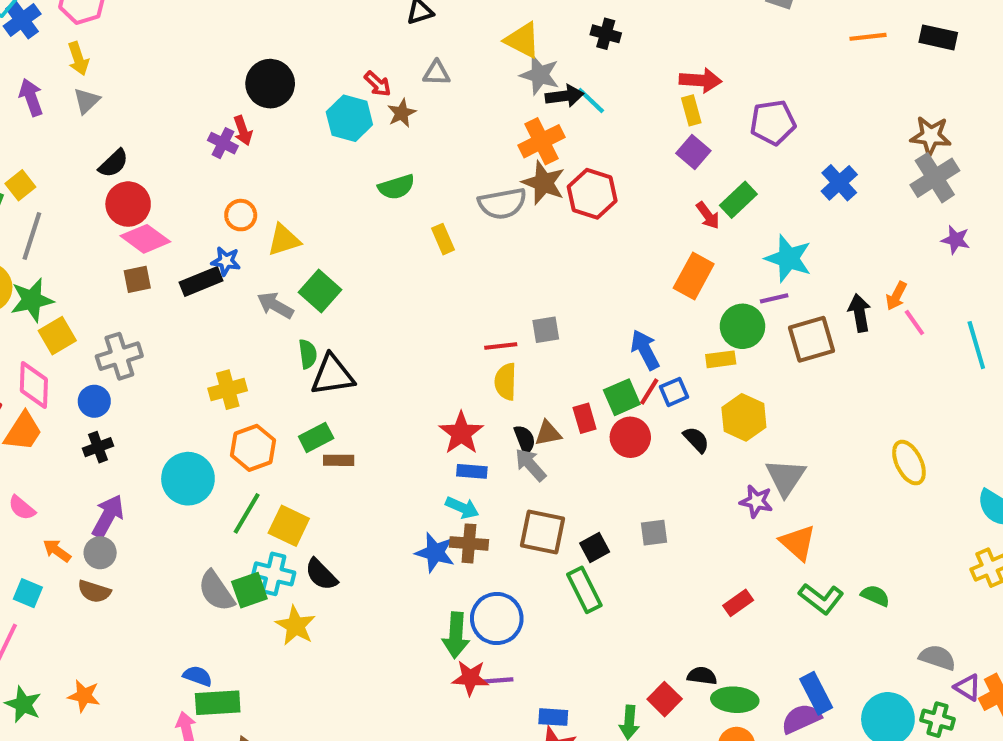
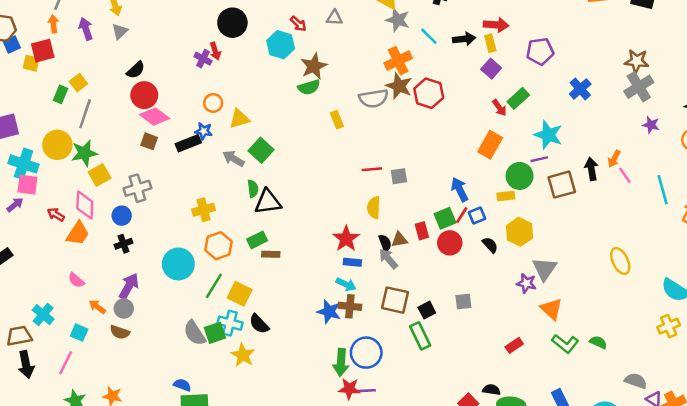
black arrow: (565, 96) -> (464, 39), moved
brown star: (402, 113) -> (314, 66), moved, size x1.5
brown square: (137, 279) -> (149, 141), turned 30
red line: (501, 346) -> (372, 169), moved

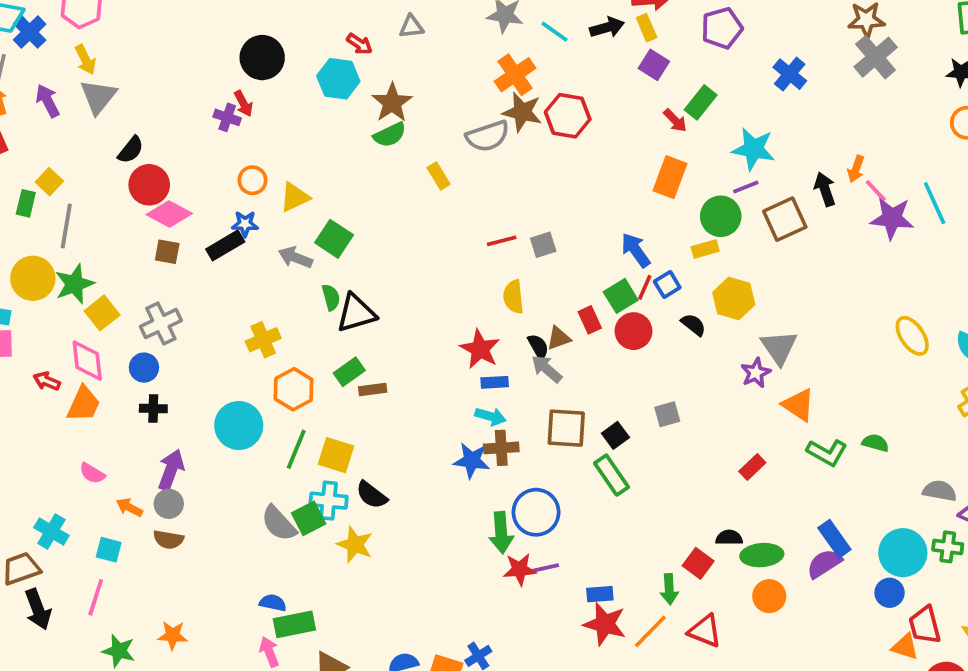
gray triangle: (120, 31) -> (98, 97), size x1.5
purple star: (651, 125) -> (892, 218), moved, size x1.6
black cross: (124, 244) -> (153, 409), turned 30
yellow ellipse: (620, 261) -> (912, 336), moved
purple star: (526, 283) -> (756, 373), turned -30

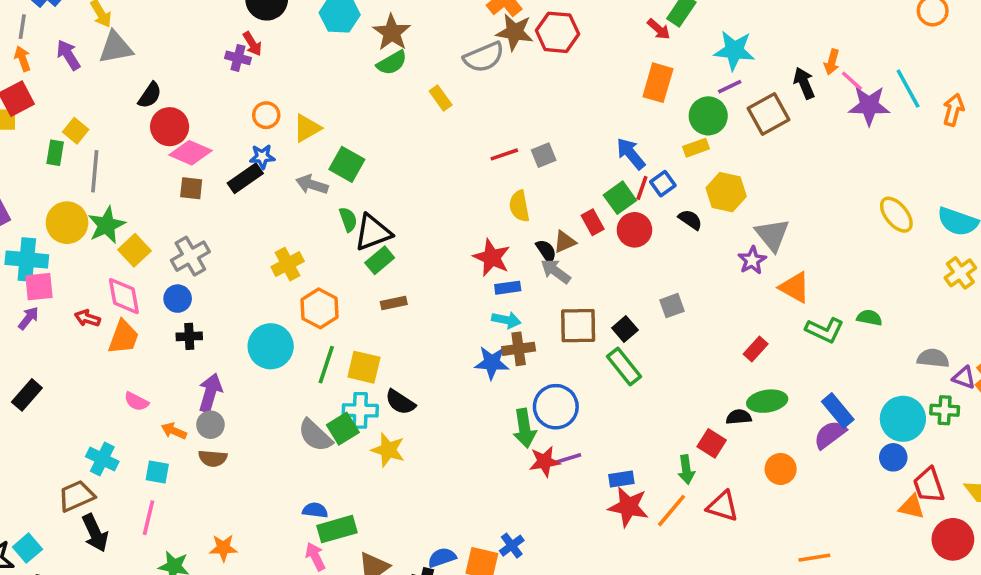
gray triangle: (98, 97) -> (116, 48), turned 45
green rectangle: (349, 372) -> (380, 260), moved
green ellipse: (762, 555) -> (767, 401), moved

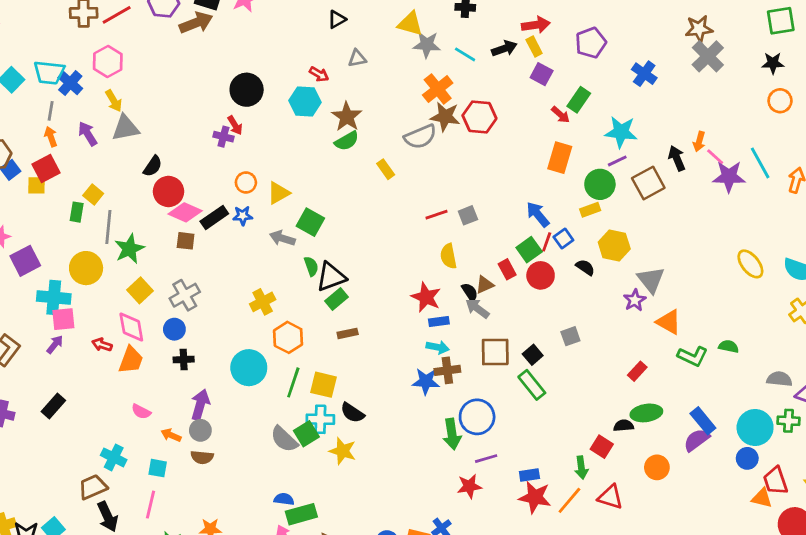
black rectangle: (245, 178) -> (214, 218), moved
green star: (106, 225) -> (129, 249), moved
red star: (544, 462) -> (469, 486), moved

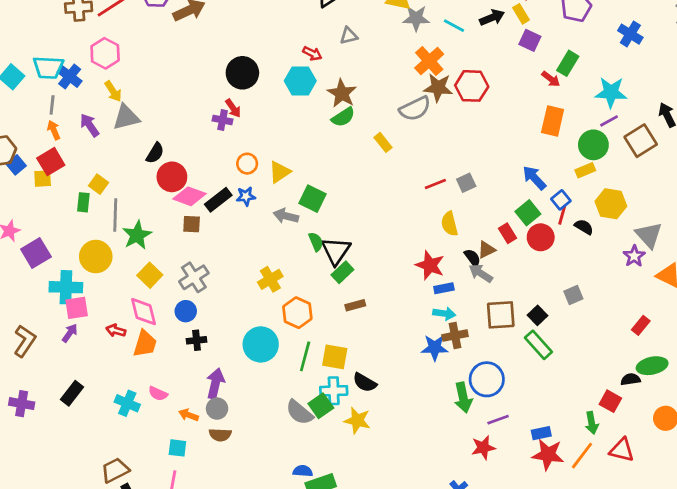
red line: (547, 242) -> (562, 215), moved
black triangle: (331, 277) -> (336, 251), turned -32
cyan cross: (114, 457) -> (127, 403), moved

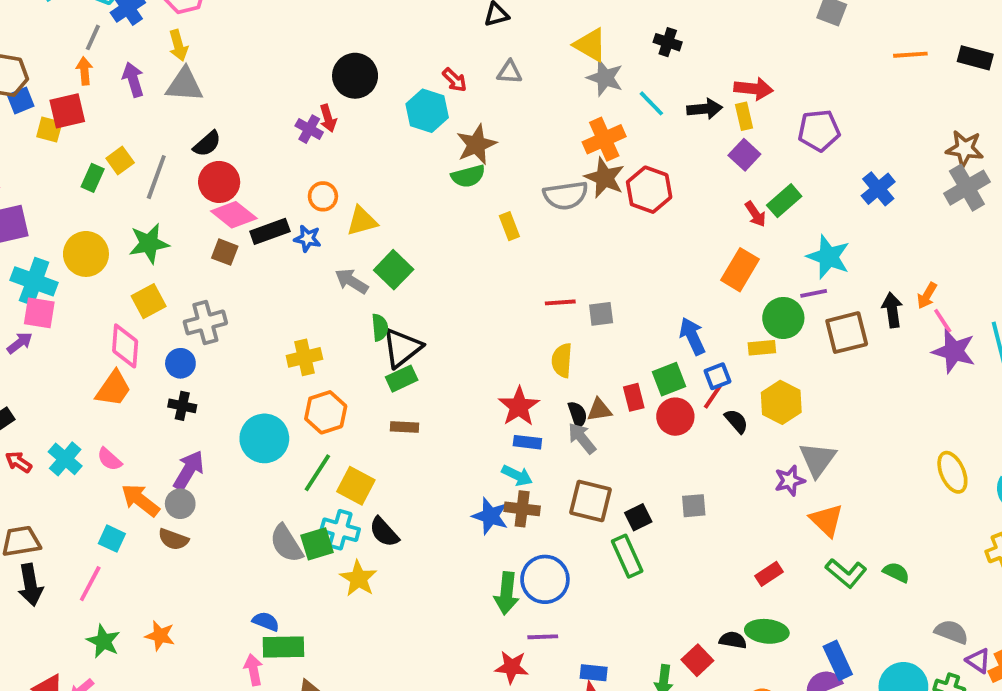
gray line: (115, 215) -> (156, 177), moved
red arrow: (116, 331) -> (19, 462), moved
orange arrow: (189, 415) -> (140, 500), size x1.5

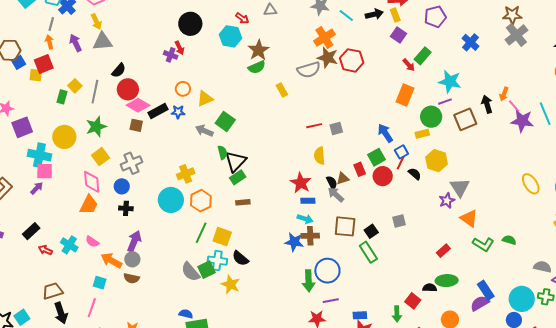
cyan circle: (264, 438) -> (171, 200), moved

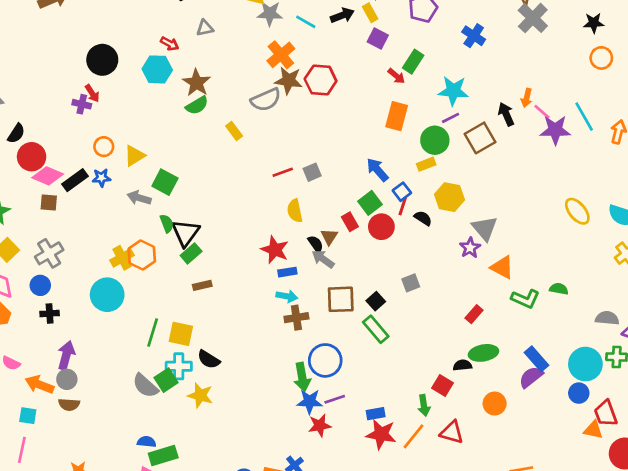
brown triangle: (343, 178) -> (329, 237), turned -32
orange hexagon: (201, 201) -> (142, 255), moved
blue star: (294, 242) -> (310, 401), moved

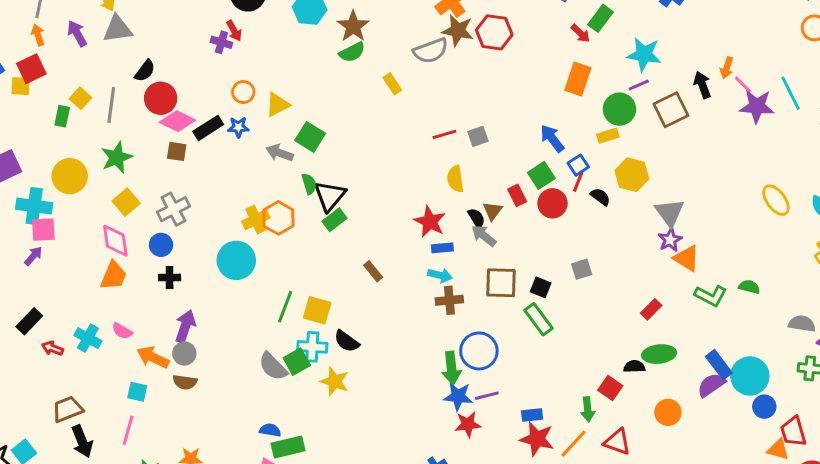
purple star: (470, 248) -> (670, 240), moved
brown rectangle: (202, 285) -> (373, 271), moved, turned 60
black square: (376, 301) -> (541, 287), turned -30
cyan circle: (585, 364) -> (750, 376), moved

